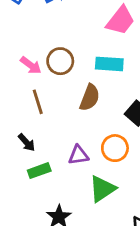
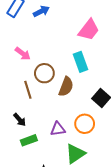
brown circle: (60, 61) -> (44, 73), moved
cyan rectangle: (109, 64) -> (81, 62), turned 66
pink arrow: (31, 65) -> (23, 54), moved

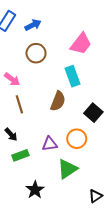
pink arrow: (23, 54) -> (12, 79), moved
brown circle: (44, 73) -> (36, 53), moved

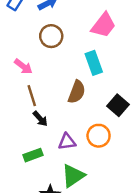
black arrow: (11, 135) -> (40, 119), moved
green triangle: (67, 169) -> (73, 176), moved

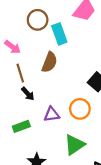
cyan rectangle: (94, 63) -> (59, 34), moved
brown semicircle: (77, 92) -> (50, 62), moved
green triangle: (73, 176) -> (74, 145), moved

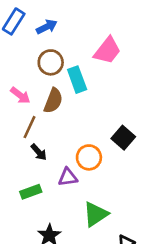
brown semicircle: (50, 62) -> (53, 101), moved
brown line: (20, 73) -> (30, 127), turned 42
orange circle: (80, 109) -> (89, 157), moved

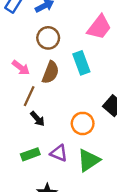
cyan rectangle: (77, 80) -> (81, 63), moved
purple triangle: (68, 177) -> (59, 153), moved, turned 30
green triangle: (96, 214) -> (89, 160), moved

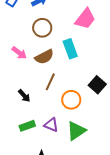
brown semicircle: (51, 72) -> (44, 57), turned 42
brown line: (29, 96) -> (50, 82), moved
black arrow: (37, 119) -> (24, 96), moved

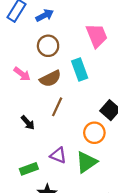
pink trapezoid: (85, 19) -> (97, 36), turned -60
orange circle: (71, 100) -> (94, 133), moved
green rectangle: (27, 126) -> (29, 169), moved

